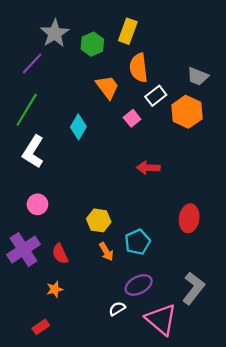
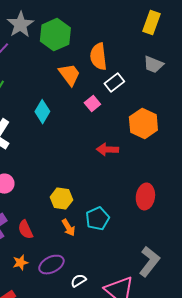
yellow rectangle: (128, 31) -> (151, 23), moved
green hexagon: (92, 44) -> (55, 35), size x1.4
orange hexagon: (187, 112) -> (143, 124), moved
purple ellipse: (139, 285) -> (51, 265), moved

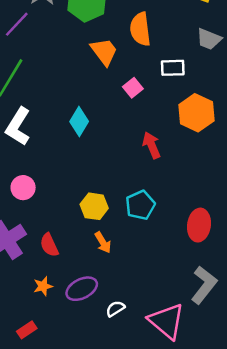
white rectangle: (114, 83) -> (173, 68), moved, turned 36
cyan diamond: (42, 112) -> (79, 121), moved
red arrow: (107, 150) -> (152, 145), turned 65
red ellipse: (145, 197) -> (199, 225), moved
cyan pentagon: (97, 219) -> (140, 205), moved

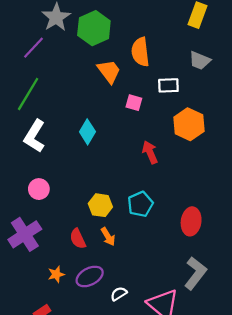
pink square: (133, 88) -> (134, 103), turned -35
red semicircle: (49, 245) -> (78, 239), moved

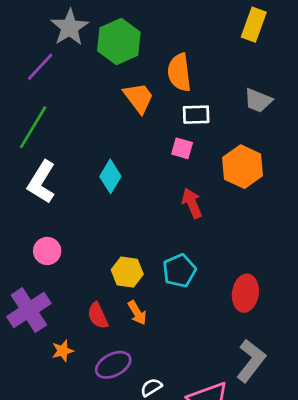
gray trapezoid: (200, 61) -> (258, 101), moved
white rectangle: (168, 85) -> (196, 115), moved
pink square: (134, 103) -> (182, 148), moved
orange star: (56, 274) -> (63, 351), moved

